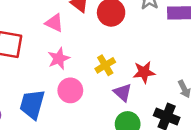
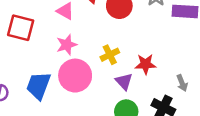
pink circle: (70, 90) -> (75, 76), size x1.4

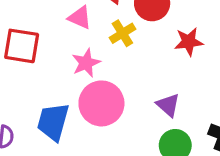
yellow cross: (110, 55) -> (122, 33), moved
red star: (146, 64) -> (189, 42), moved

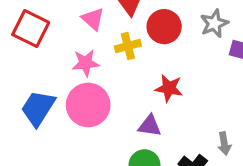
red star: (189, 42) -> (169, 88), moved
purple triangle: (168, 105) -> (150, 126), turned -50

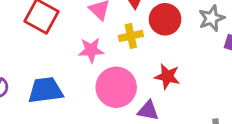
pink circle: (88, 105) -> (116, 87), moved
blue trapezoid: (38, 108) -> (45, 90), turned 48

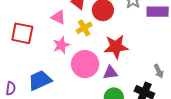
red star: (167, 76) -> (116, 47), size x1.4

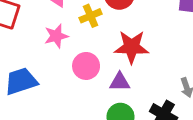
pink circle: (85, 64) -> (86, 66), size x0.7

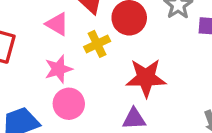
pink circle: (86, 66) -> (69, 104), moved

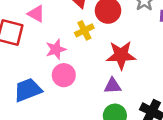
pink triangle: (57, 24) -> (36, 14), moved

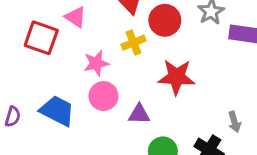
purple triangle: (113, 86) -> (139, 114), moved
blue trapezoid: (28, 90) -> (57, 111), turned 44

